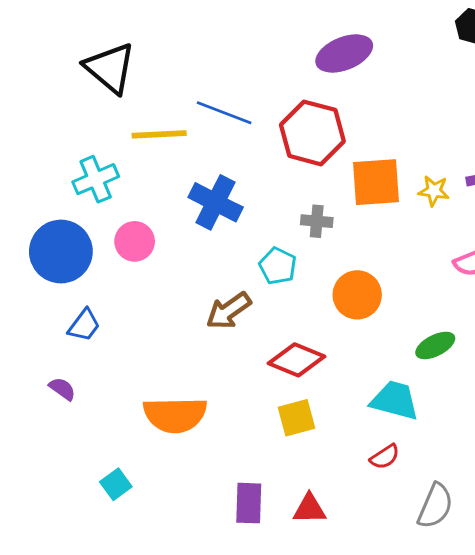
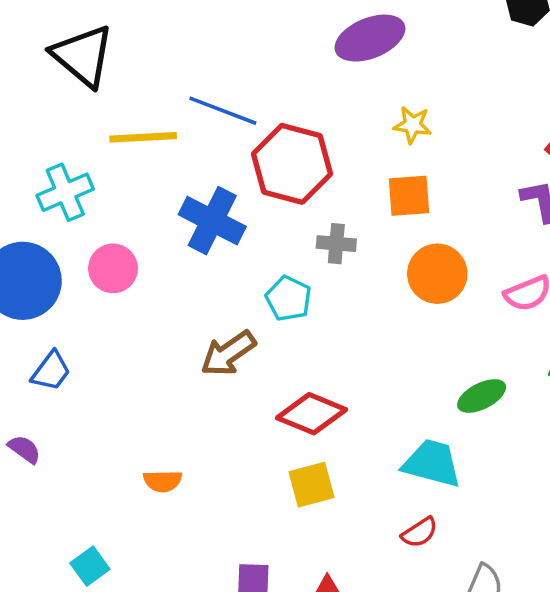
red hexagon: (312, 133) -> (292, 164), moved
orange square: (376, 182) -> (409, 196), size x0.7
yellow star: (434, 191) -> (412, 125), moved
orange circle: (357, 295) -> (437, 274), moved
orange semicircle: (175, 415) -> (163, 481), size x0.5

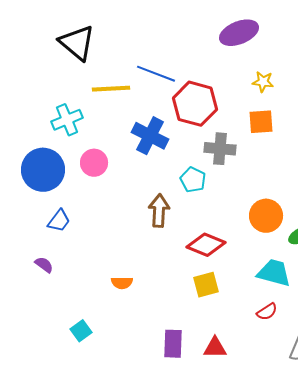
gray cross: (336, 244) -> (220, 149), size x1.4
orange circle: (437, 274) -> (266, 216), moved
brown arrow: (228, 353) -> (159, 211), turned 128

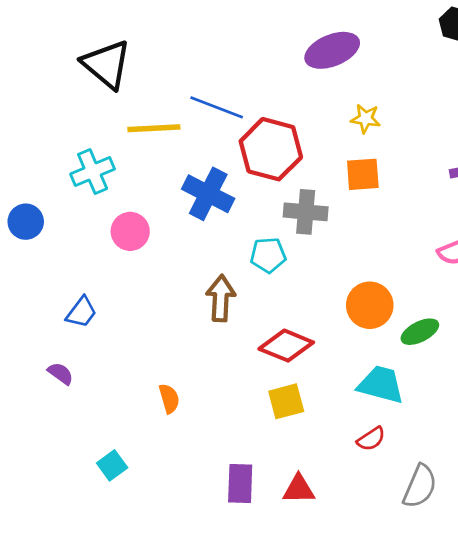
blue circle: (43, 170) -> (26, 222), moved, size x0.6
cyan pentagon: (193, 180) -> (268, 255), turned -30
orange semicircle: (122, 283) -> (169, 399), turned -105

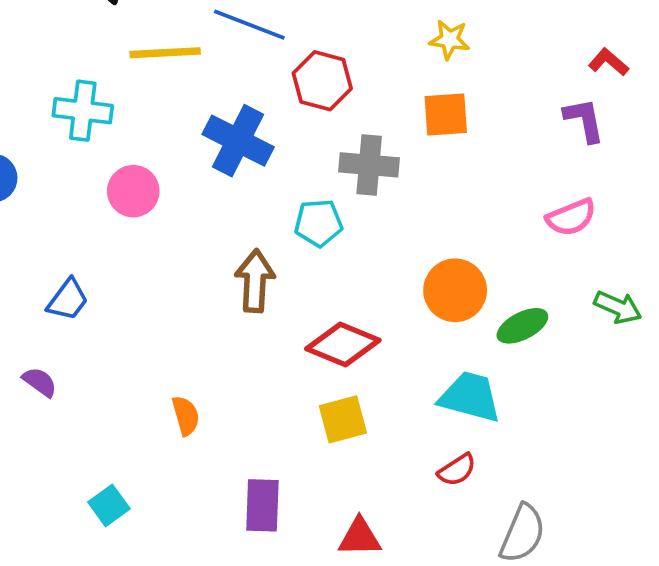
red hexagon: (271, 149) -> (322, 81), size x0.7
cyan cross: (93, 171) -> (83, 111), turned 30
purple rectangle: (240, 483) -> (262, 505), moved

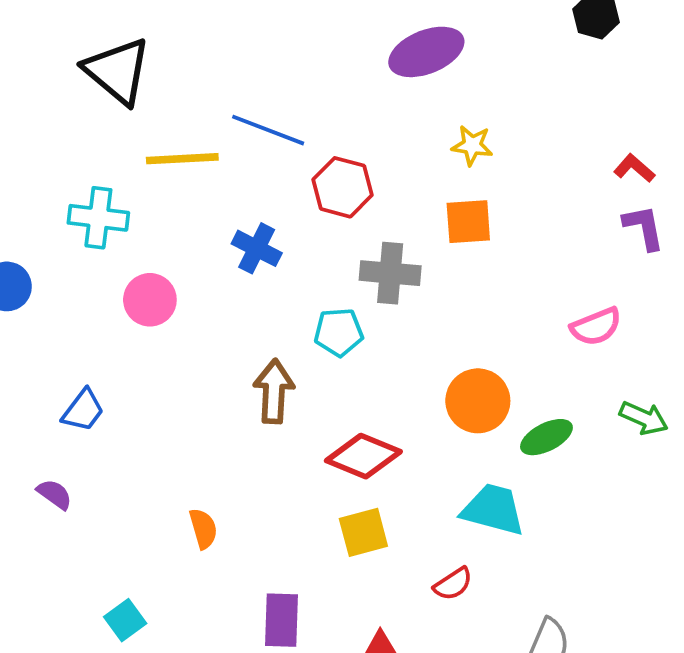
purple L-shape: (584, 120) -> (644, 227), moved
blue cross: (238, 141) -> (257, 248), size x0.7
red semicircle: (457, 470) -> (453, 584), moved

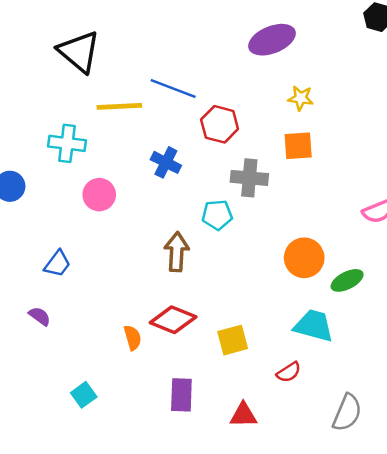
red diamond: (363, 456) -> (173, 320), moved

